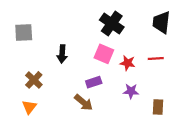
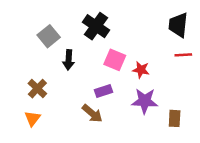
black cross: (112, 23) -> (96, 26), moved
gray square: (24, 33) -> (49, 36), moved, turned -36
red line: (156, 58) -> (183, 55), moved
purple star: (131, 91) -> (145, 101), size x1.5

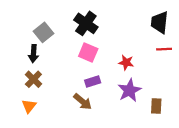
black arrow: (69, 60) -> (33, 54), moved
pink square: (115, 60) -> (88, 52), moved
purple star: (145, 101) -> (129, 90), turned -30

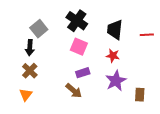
black trapezoid: (160, 22) -> (115, 30), moved
red line: (164, 49) -> (147, 35), moved

